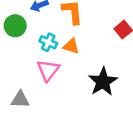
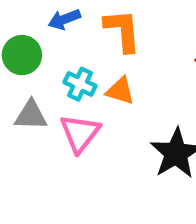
gray triangle: (20, 99) -> (31, 115), moved

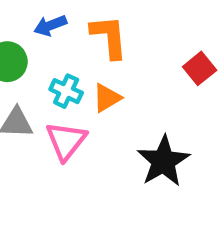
orange triangle: (120, 91) -> (107, 98), turned -48

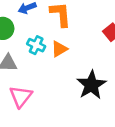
pink triangle: (66, 141) -> (21, 96), moved

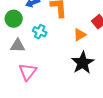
orange triangle: (59, 49) -> (80, 35), moved

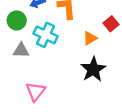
cyan cross: (40, 32) -> (46, 35), size x1.5
pink triangle: (28, 72) -> (36, 91), moved

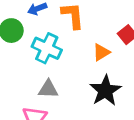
gray triangle: (21, 50) -> (48, 89), moved

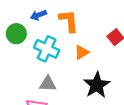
orange triangle: (101, 52) -> (82, 52), moved

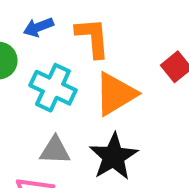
orange triangle: (82, 52) -> (116, 94), size x1.6
black star: (97, 85) -> (114, 157), moved

